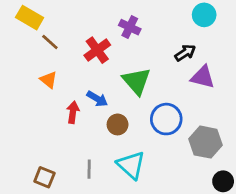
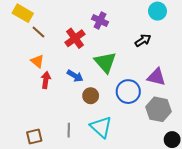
purple triangle: (203, 77) -> (156, 77), moved
red arrow: (73, 112) -> (46, 80), moved
brown square: (44, 177) -> (34, 136), turned -35

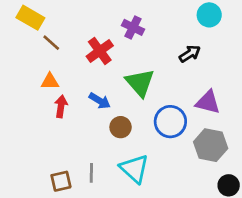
orange triangle: (37, 61) -> (50, 81), turned -40
brown square: (34, 136) -> (61, 181), moved

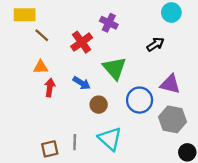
yellow rectangle: (30, 18) -> (25, 15), turned -30

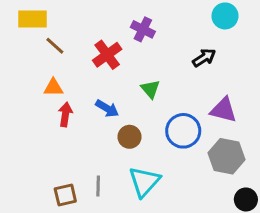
green triangle: (115, 68) -> (150, 89), size x0.6
cyan triangle: (110, 139) -> (144, 182), turned 30

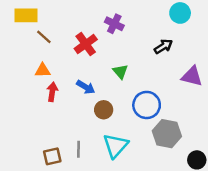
purple triangle: (224, 110) -> (192, 76), moved
gray hexagon: (226, 156) -> (167, 134), moved

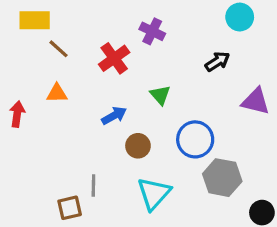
blue arrow: (86, 87) -> (114, 116), turned -60
red arrow: (52, 92) -> (17, 114), moved
gray line: (79, 149) -> (93, 186), moved

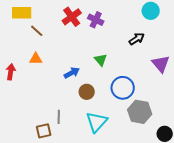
red cross: (114, 58) -> (72, 17), moved
purple triangle: (256, 101) -> (161, 64), turned 36

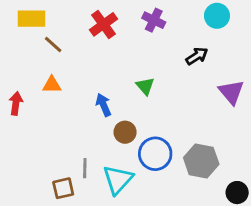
purple cross: (96, 20) -> (154, 20), moved
blue arrow: (72, 73) -> (103, 105), turned -84
blue circle: (123, 88) -> (155, 154), moved
cyan triangle: (97, 122) -> (118, 180), moved

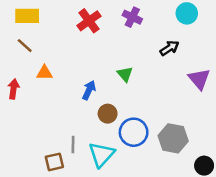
brown line: (53, 45) -> (25, 46), moved
blue arrow: (103, 105) -> (89, 90), turned 48

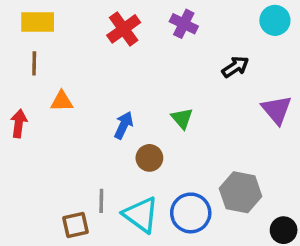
cyan circle: (187, 13) -> (275, 20), moved
brown line: (25, 46) -> (34, 63), turned 49
green triangle: (125, 74) -> (182, 118), moved
blue circle: (134, 132) -> (191, 213), moved
cyan triangle: (101, 154) -> (141, 215), turned -36

